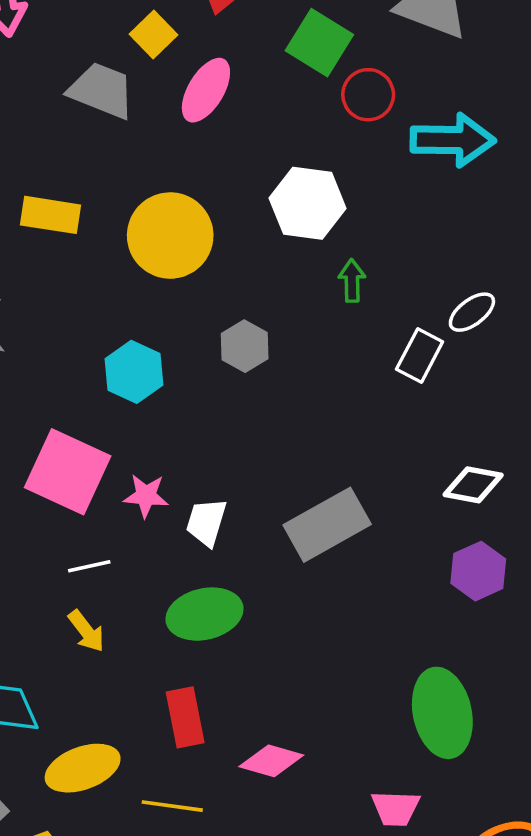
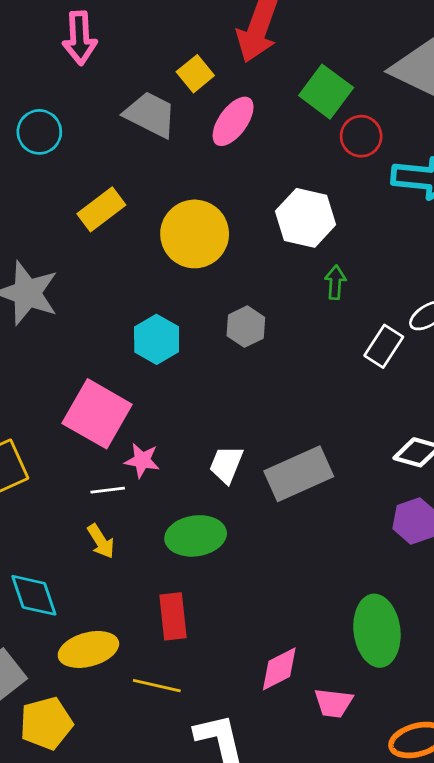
yellow rectangle: (51, 215) -> (101, 209), turned -51
pink star: (146, 496) -> (142, 460), moved
white trapezoid: (206, 522) -> (226, 464), moved
pink diamond: (271, 761) -> (279, 669), moved, turned -48

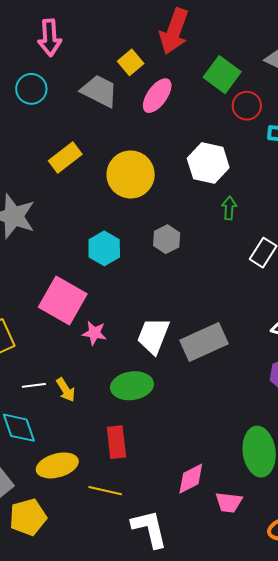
cyan circle: (39, 132) -> (31, 89), moved
white trapezoid: (226, 464) -> (153, 336), size x1.4
white line: (108, 490) -> (34, 385), moved

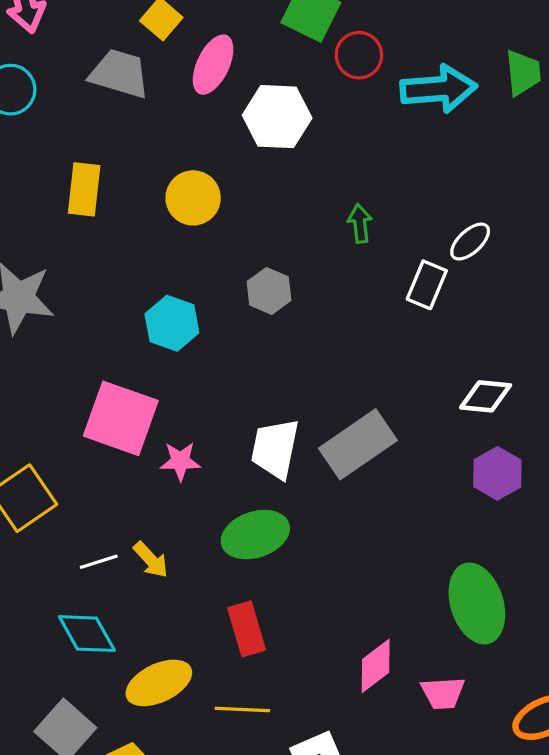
yellow rectangle: (65, 158) -> (84, 189), turned -36
white hexagon: (208, 163) -> (277, 117), moved
yellow circle: (131, 174) -> (193, 198), size x0.7

